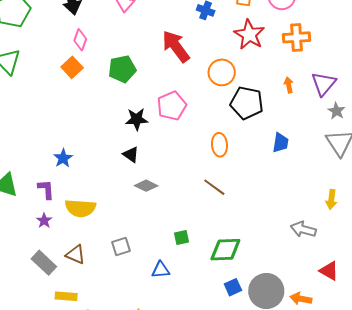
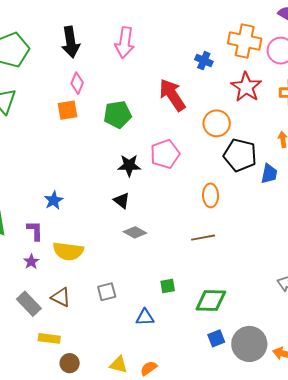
orange square: (72, 67) -> (67, 110), turned 30
blue trapezoid: (280, 143) -> (269, 174), moved
brown line: (214, 187) -> (203, 238), turned -50

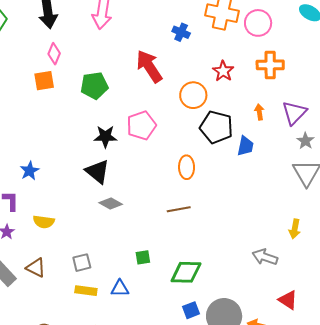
red star: (246, 87) -> (223, 71), moved, size x0.7
black triangle: (122, 201) -> (98, 172), size x1.5
yellow semicircle: (68, 251) -> (44, 222), size x0.7
yellow rectangle: (49, 338) -> (86, 291), moved

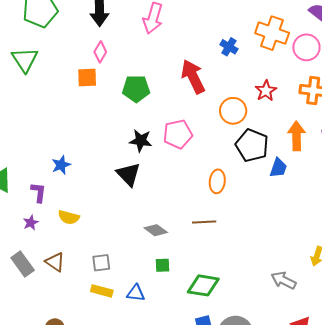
orange arrow: (259, 112) -> (296, 136), size x1.8
gray diamond: (111, 203) -> (156, 230), moved

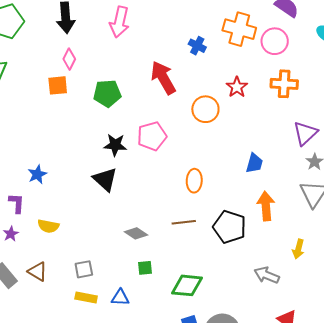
orange arrow: (296, 136) -> (266, 206), moved
black pentagon: (252, 145) -> (230, 227), moved

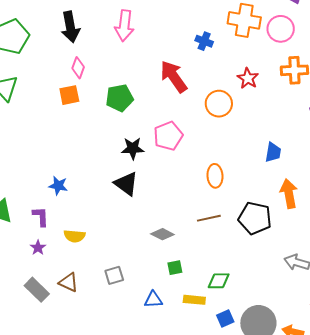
blue star: (37, 174) -> (58, 186), turned -30
green diamond: (187, 285) -> (219, 281), size x0.7
yellow rectangle: (86, 297) -> (194, 300), moved

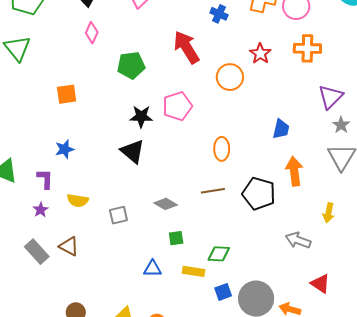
orange square: (69, 95) -> (67, 94), moved
blue star: (58, 186) -> (65, 149), turned -30
gray square: (114, 275) -> (118, 215), moved

